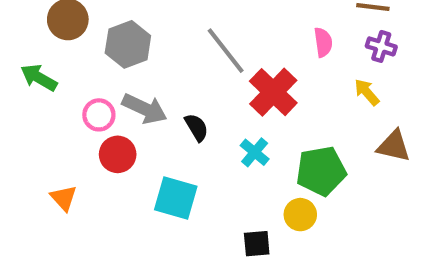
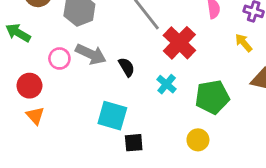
red circle: (118, 154) -> (29, 86), moved
yellow circle: (300, 215) -> (198, 140), moved
black square: (257, 244) -> (134, 143), moved

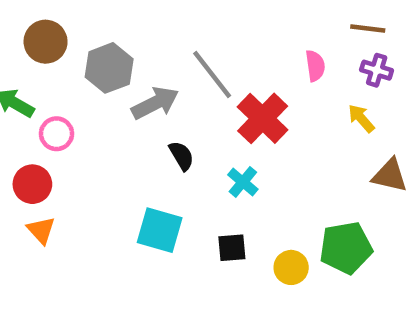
gray arrow: (91, 54) -> (155, 103), moved, turned -52
pink circle: (59, 58) -> (56, 134), moved
green pentagon: (212, 97) -> (346, 248), moved
black square: (134, 143) -> (232, 248), moved

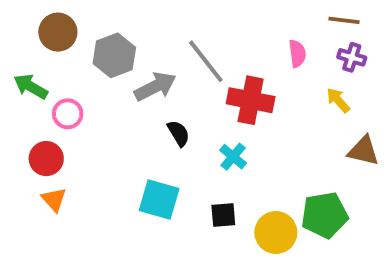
red cross: (263, 118) -> (251, 100), turned -33
yellow circle: (291, 267) -> (276, 233), size x1.4

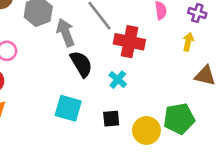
gray arrow: (155, 87) -> (66, 33), turned -84
yellow arrow: (338, 100) -> (188, 42), turned 54
black semicircle: (179, 133) -> (81, 64), size x1.5

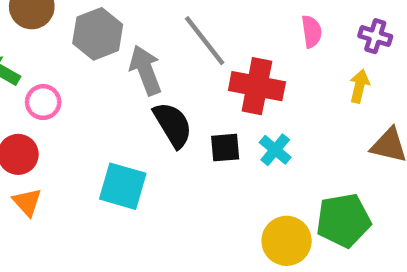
cyan cross: (118, 80) -> (275, 150), moved
cyan square: (68, 108) -> (123, 186), moved
black square: (111, 119) -> (225, 148), moved

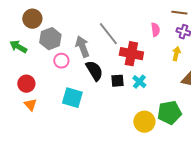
gray hexagon: (98, 34) -> (50, 39), moved
pink circle: (43, 102) -> (61, 61), moved

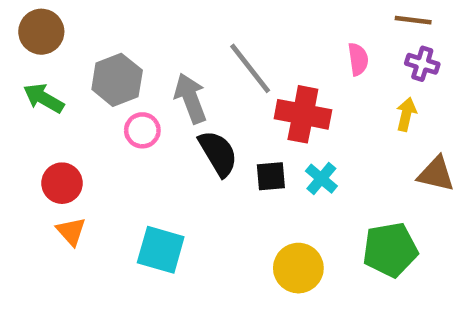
brown circle: (32, 19) -> (41, 32), moved
cyan square: (72, 98) -> (161, 250), moved
yellow circle: (144, 122) -> (298, 268), moved

